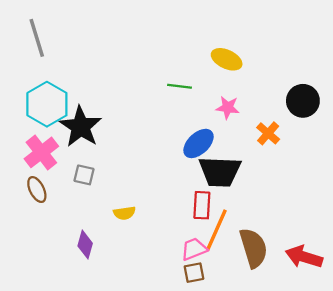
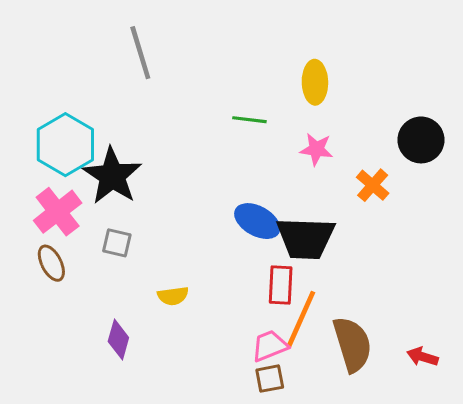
gray line: (37, 38) -> (140, 53), moved
yellow ellipse: (227, 59) -> (315, 82), turned 64
blue ellipse: (198, 143) -> (257, 221), moved, turned 72
red arrow: (304, 257) -> (423, 357), size x0.6

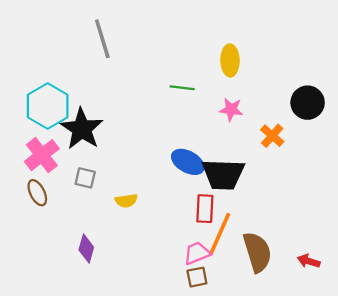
yellow semicircle: (173, 296) -> (126, 201), moved

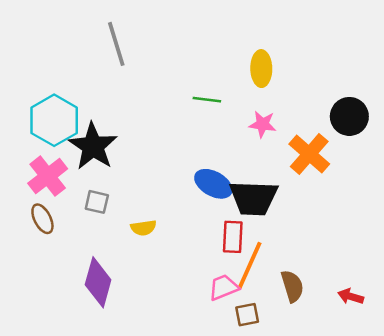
orange cross: (272, 136) -> (309, 154), size x1.5
purple diamond: (86, 249) -> (98, 282), size x1.5
brown semicircle: (257, 252) -> (292, 286), size x0.7
brown square: (197, 277) -> (247, 315), moved

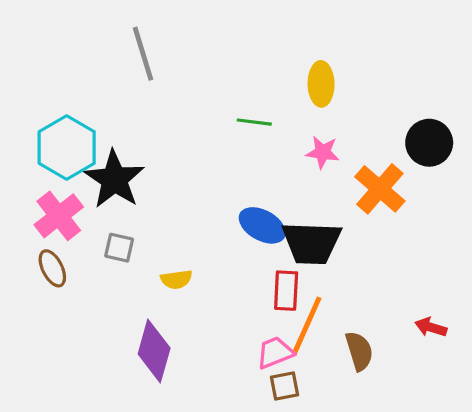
purple diamond: (98, 282) -> (154, 351), moved
red arrow: (351, 296) -> (431, 327), moved
brown square: (247, 315) -> (284, 386), moved

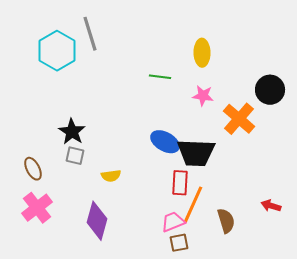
cyan hexagon: (67, 147) -> (57, 51), moved
black star: (114, 179) -> (72, 132), moved, size x0.7
pink cross: (59, 216) -> (37, 208), moved

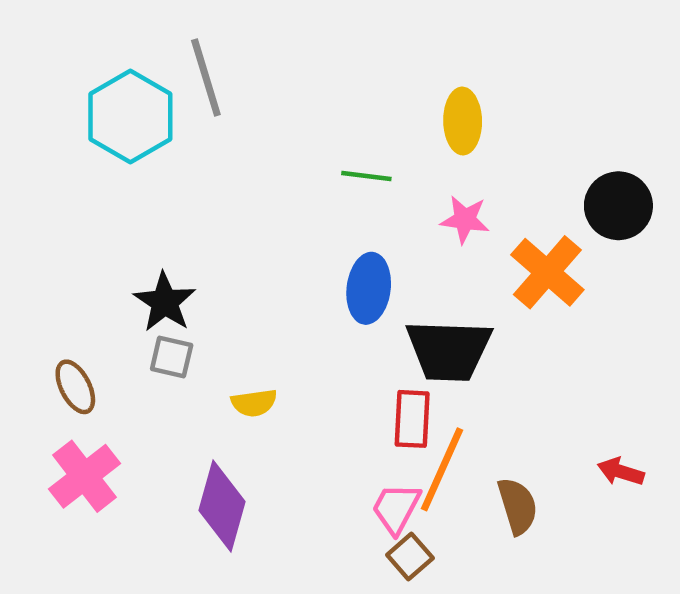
blue ellipse: (165, 142) -> (369, 288), moved, turned 68
pink trapezoid: (173, 222) -> (396, 508), turned -40
brown square: (179, 243) -> (410, 556), turned -30

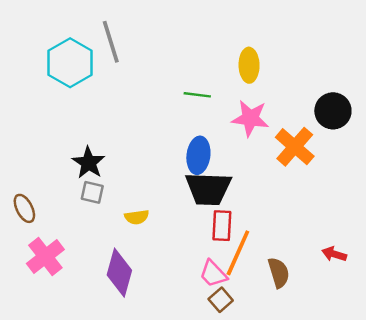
pink star: (465, 220) -> (250, 118), size x1.4
black trapezoid: (449, 350) -> (208, 189), moved
brown ellipse: (75, 387) -> (24, 208), moved
pink trapezoid: (396, 508) -> (213, 274), turned -72

